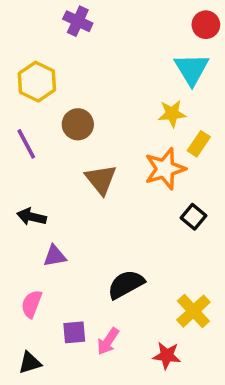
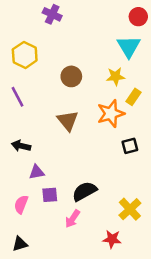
brown circle: (78, 124) -> (71, 76), moved
black square: (193, 217) -> (130, 146), turned 35
purple square: (74, 332) -> (50, 195), moved
pink arrow: (108, 341) -> (73, 219), moved

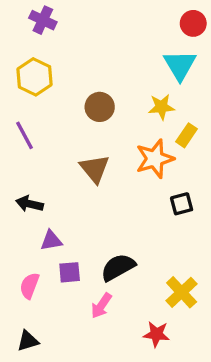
purple cross: (52, 14) -> (43, 20), moved

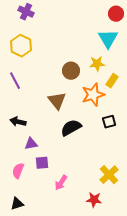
brown circle: (100, 107) -> (71, 71), moved
black semicircle: (118, 267) -> (71, 128), moved

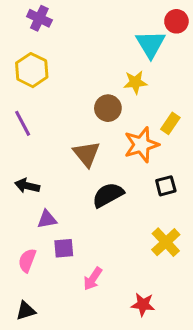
cyan triangle: (108, 39) -> (151, 44), moved
yellow star: (97, 64) -> (135, 82), moved
yellow cross: (109, 175) -> (166, 242), moved

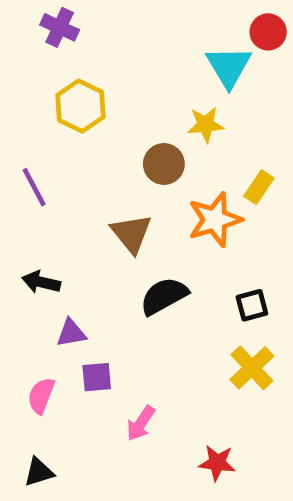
yellow hexagon: (32, 70) -> (80, 106), moved
black square: (166, 186) -> (252, 305), moved

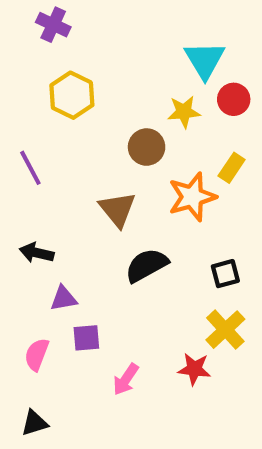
red circle: (268, 32) -> (234, 99), moved
red star: (217, 463) -> (194, 369), moved

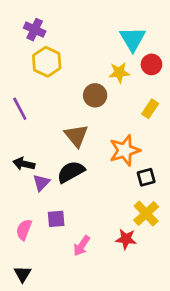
purple cross: (53, 25) -> (35, 30), moved
orange star: (192, 197) -> (125, 150), moved
black semicircle: (147, 265) -> (71, 172), moved
purple triangle: (64, 298) -> (41, 183), moved, turned -36
black triangle: (35, 423) -> (23, 274), turned -42

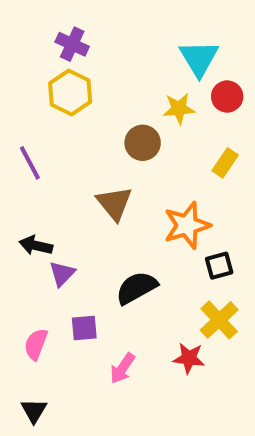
purple cross: (35, 30) -> (72, 44), moved
black semicircle: (71, 172) -> (137, 288), moved

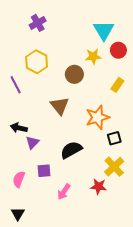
purple cross: (72, 44) -> (38, 23), turned 35
yellow hexagon: (70, 92) -> (37, 62), moved

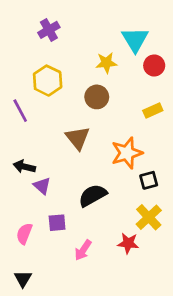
yellow star: (93, 57) -> (106, 63), moved
yellow rectangle: (117, 85) -> (153, 111), turned 32
purple triangle: (32, 142) -> (42, 186), turned -32

